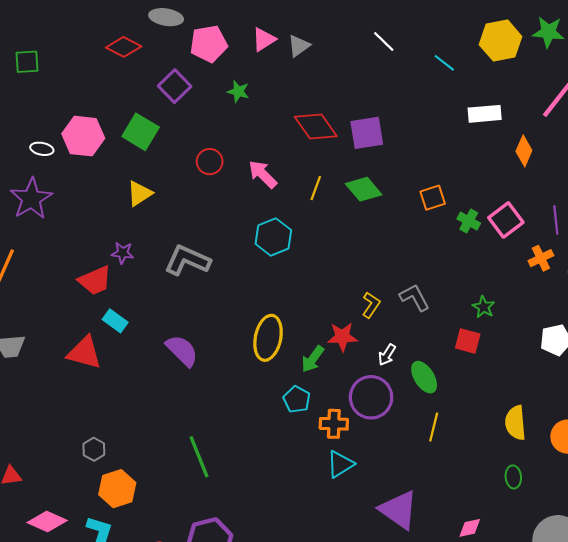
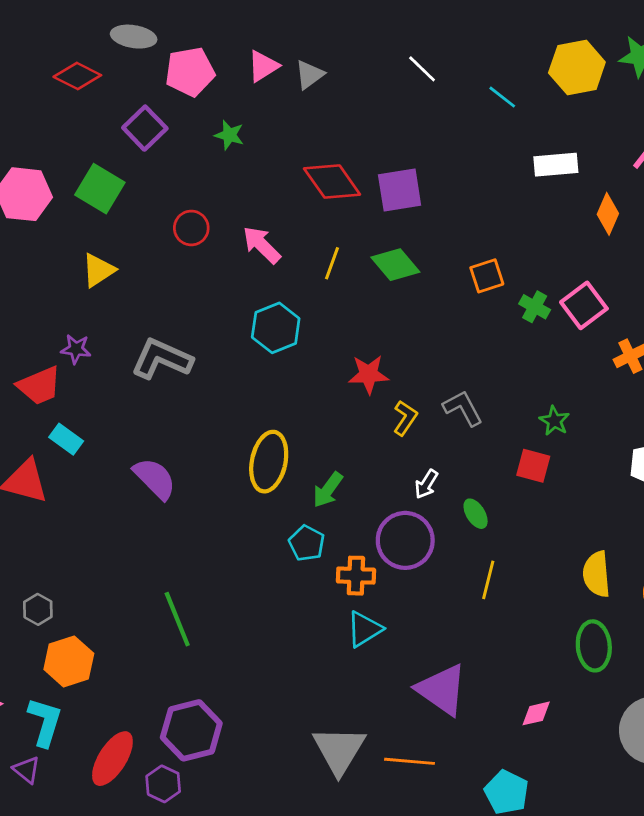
red star: (342, 337) -> (369, 374), moved
green ellipse: (424, 377) -> (476, 514), size x0.7
green ellipse: (513, 477) -> (594, 646), size x1.6

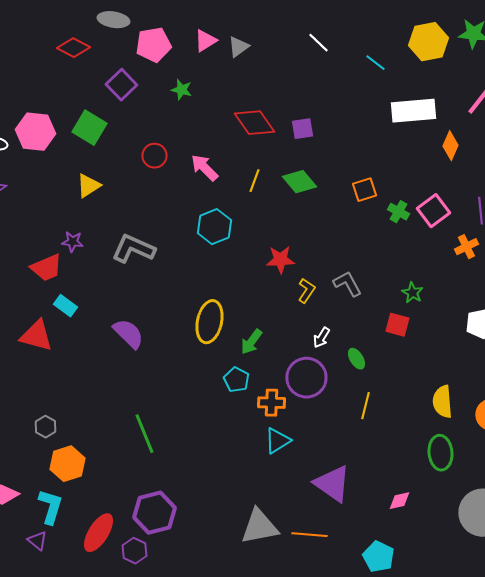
white rectangle: (556, 165) -> (413, 111), size x1.4
purple square: (400, 190) -> (302, 129), size x0.7
gray triangle: (339, 750) -> (259, 527), turned 48

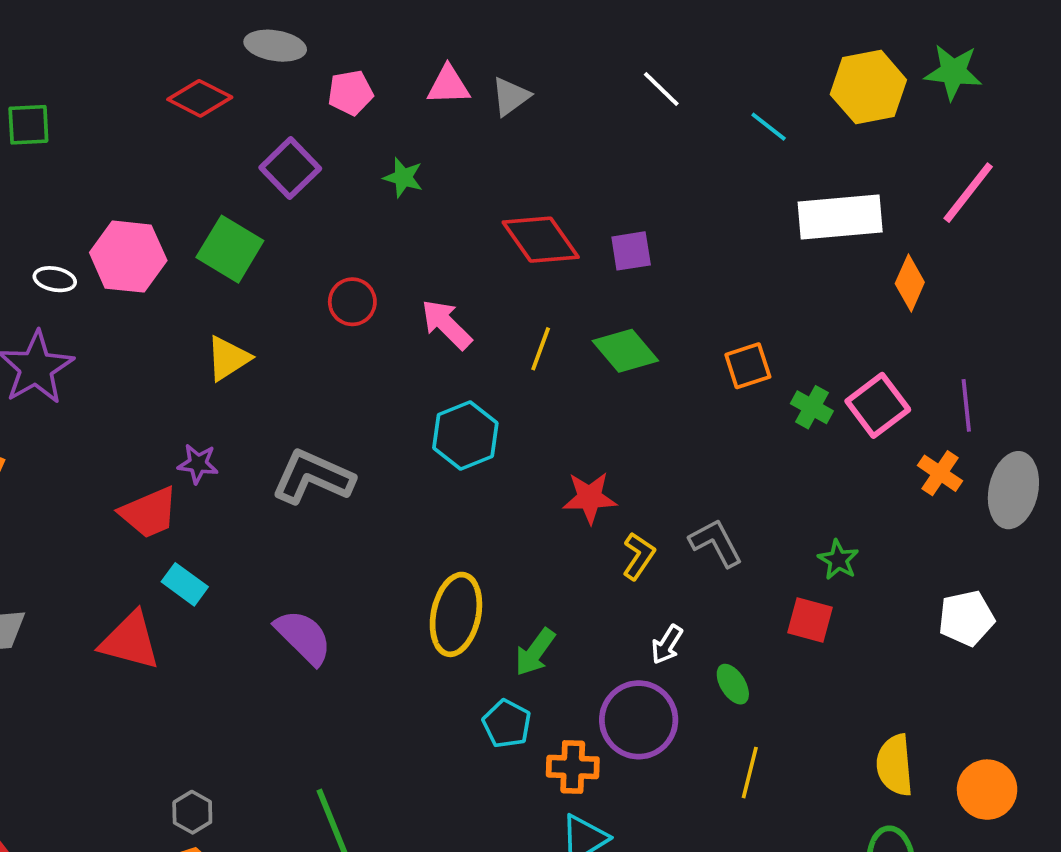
pink triangle: (205, 41) -> (448, 85), turned 30
pink pentagon: (153, 45) -> (350, 93), size x0.7
orange cross: (466, 247) -> (940, 473), turned -30
gray hexagon: (45, 427) -> (192, 812), moved

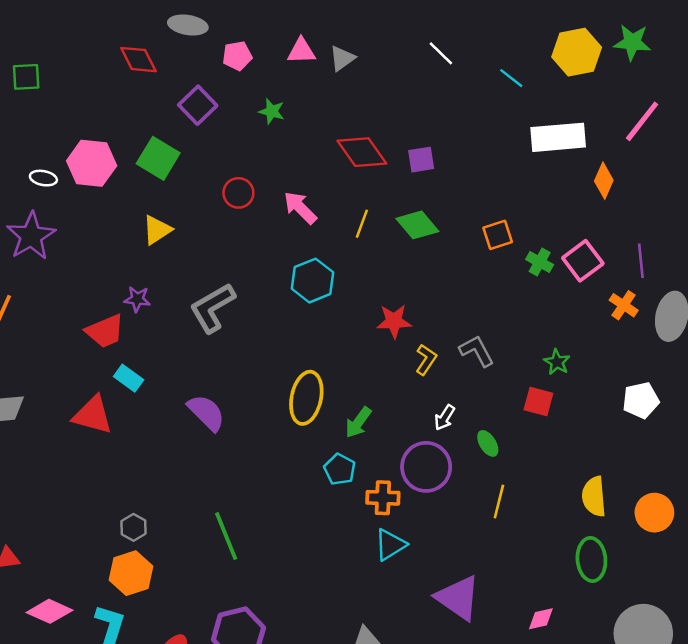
red diamond: (200, 98) -> (138, 60), turned 36
gray L-shape: (313, 477) -> (213, 308), turned -54

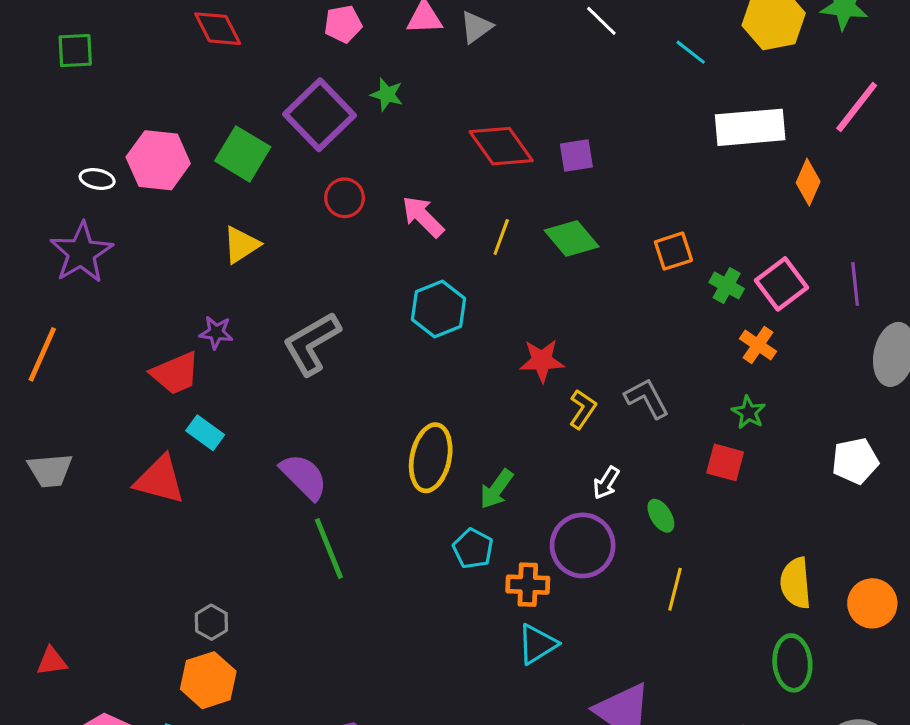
purple square: (198, 105) -> (319, 115), moved, size x1.4
orange cross: (624, 305) -> (758, 345), moved
green line: (226, 536) -> (329, 549), moved

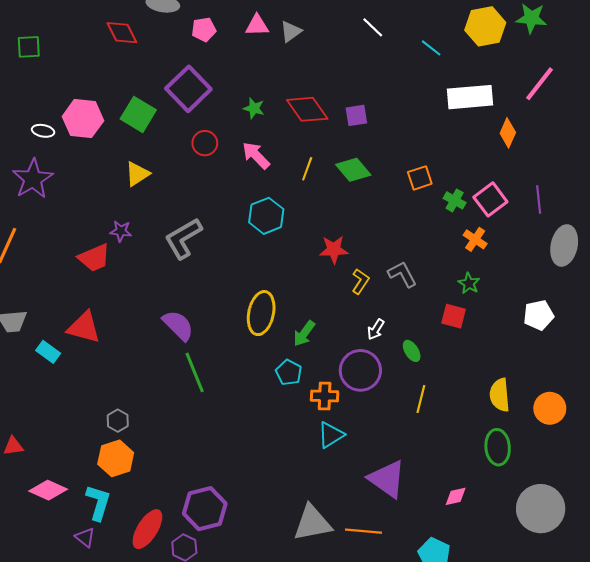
green star: (387, 94) -> (254, 108), moved
cyan rectangle: (205, 433) -> (48, 352), moved

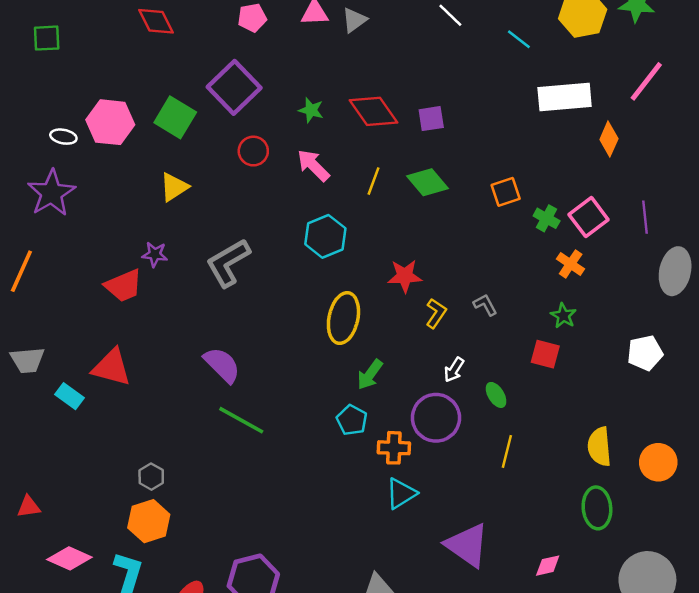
gray L-shape: (402, 274) -> (485, 305), size x0.7
yellow ellipse: (261, 313) -> (343, 318), moved
green line: (195, 372) -> (241, 420), turned -39

